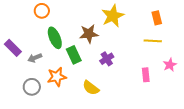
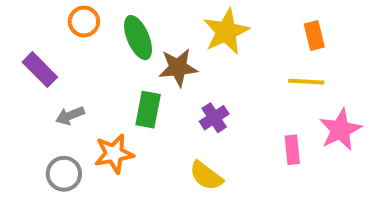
green ellipse: (55, 38) -> (138, 38), moved
purple rectangle: (13, 48) -> (40, 70), moved
green rectangle: (74, 55) -> (148, 110), turned 36
pink star: (170, 65) -> (340, 130), size x1.5
yellow semicircle: (91, 88) -> (206, 176), moved

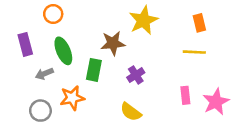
green ellipse: (138, 38) -> (63, 51), moved
purple rectangle: (40, 70) -> (25, 44), turned 30
pink star: (340, 130) -> (216, 102), moved

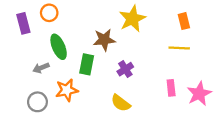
purple rectangle: (25, 44) -> (23, 23), moved

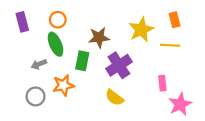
orange circle: (49, 13) -> (58, 20), moved
yellow star: (132, 19) -> (141, 30), moved
purple cross: (125, 69) -> (119, 65), size x1.6
pink star: (199, 94) -> (180, 104), moved

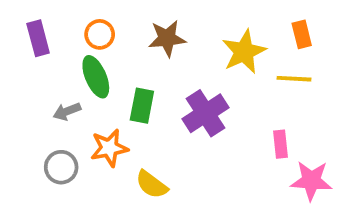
brown star: (99, 37) -> (167, 38), moved
yellow semicircle: (115, 98) -> (152, 185), moved
pink star: (180, 104) -> (311, 181), turned 30

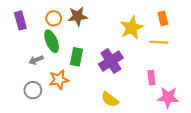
brown star: (167, 38) -> (78, 16), moved
yellow semicircle: (152, 185) -> (110, 99), moved

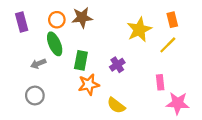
yellow line: (159, 42) -> (168, 45), turned -48
purple cross: (111, 61) -> (117, 65), size x0.6
orange star: (59, 80) -> (89, 85), moved

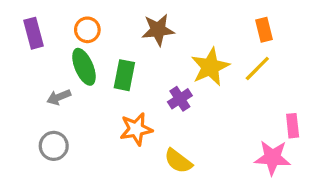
brown star: (82, 18) -> (158, 30), moved
yellow star: (139, 30) -> (210, 67), moved
green rectangle: (81, 60) -> (124, 75), moved
pink rectangle: (160, 82) -> (293, 126), moved

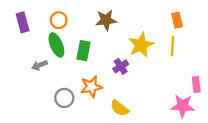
yellow line: (257, 68) -> (173, 46), turned -42
gray circle: (54, 146) -> (64, 98), moved

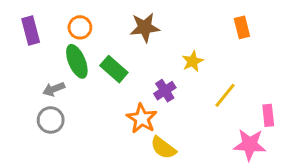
yellow star: (141, 45) -> (193, 61), size x0.6
yellow line: (173, 46) -> (225, 95), moved, turned 36
green rectangle: (83, 51) -> (114, 69), turned -60
orange star: (91, 87) -> (142, 118), moved, turned -30
gray circle: (64, 98) -> (51, 120), moved

